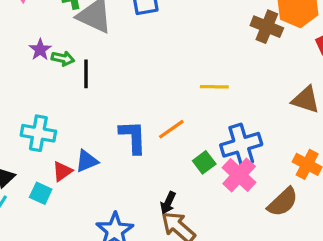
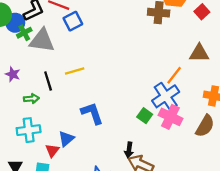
green arrow: (63, 58) -> (31, 99), moved
yellow line: (214, 87) -> (75, 71), moved
orange line: (171, 129) -> (174, 75), moved

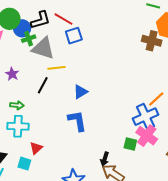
yellow line: (75, 71) -> (56, 68), moved
black line: (48, 81) -> (43, 85), turned 36
green arrow: (31, 99) -> (17, 105), moved
green square: (145, 116) -> (130, 144), moved, turned -32
blue triangle: (66, 139) -> (80, 92), moved

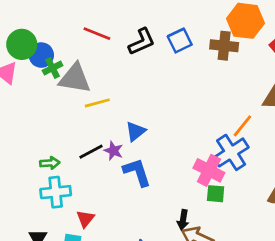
black L-shape: (40, 20) -> (142, 42), moved
blue square: (74, 36) -> (180, 40), moved
purple star: (12, 74) -> (114, 151), moved
black line: (43, 85) -> (91, 152), moved, turned 42
pink cross: (147, 136) -> (209, 170), moved

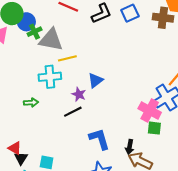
black line: (91, 152) -> (73, 112), moved
blue L-shape: (137, 172) -> (99, 139), moved
cyan cross: (56, 192) -> (50, 77), moved
red triangle: (85, 219) -> (15, 148), moved, turned -40

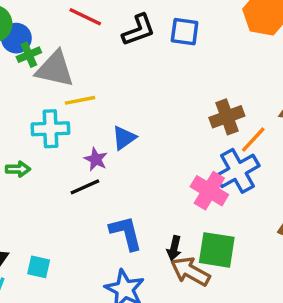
blue square: (130, 13) -> (185, 32), turned 30
brown cross: (163, 18) -> (227, 117), moved, turned -30
green square: (154, 128) -> (217, 250), moved, size x1.6

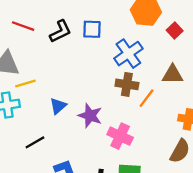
brown cross: (227, 117) -> (127, 84), turned 35
purple star: (96, 159) -> (90, 116), moved, size x1.5
blue cross: (237, 171) -> (128, 54), moved

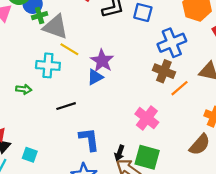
yellow line: (25, 84) -> (69, 49), turned 36
purple star: (90, 116) -> (102, 61), moved

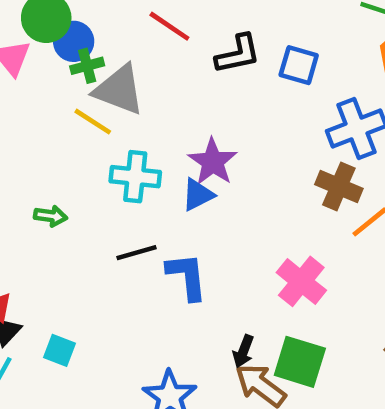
yellow line: (69, 49) -> (93, 122), moved
cyan cross: (48, 65) -> (135, 177), moved
blue L-shape: (89, 139) -> (187, 276), moved

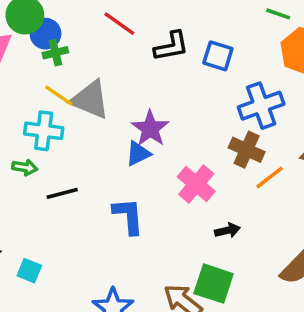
gray triangle: (119, 90) -> (90, 100), moved
cyan cross: (135, 177) -> (44, 131), moved
black line: (136, 253) -> (62, 193), moved
pink cross: (301, 281) -> (196, 184), moved
black arrow: (243, 351) -> (227, 230), moved, turned -125

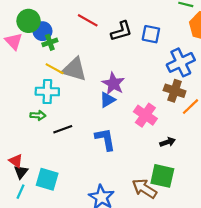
cyan square: (29, 271) -> (47, 179), size x1.5

